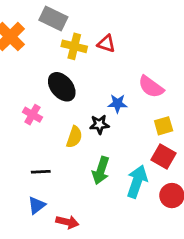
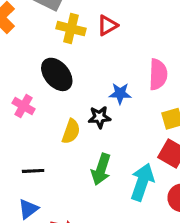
red triangle: (106, 44) -> (107, 25), turned -48
pink semicircle: (151, 87) -> (158, 74), turned -124

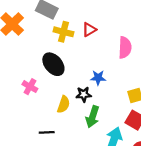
pink semicircle: (158, 74) -> (125, 47), moved
green arrow: (101, 169) -> (93, 117), moved
black line: (33, 171) -> (47, 132), moved

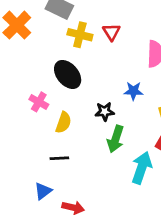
red triangle: (89, 30) -> (111, 32), turned -32
blue star: (98, 78) -> (133, 91), moved
yellow semicircle: (63, 104) -> (63, 122), moved

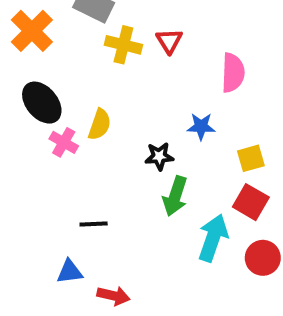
black ellipse: (68, 74) -> (42, 103), moved
yellow semicircle: (63, 122) -> (100, 124), moved
blue triangle: (43, 191) -> (70, 272), turned 30

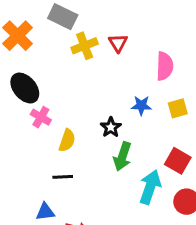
yellow cross: (123, 45) -> (85, 46), turned -35
yellow semicircle: (100, 124) -> (67, 140), moved
black star: (159, 156) -> (111, 127), turned -30
yellow square: (251, 158) -> (178, 108), moved

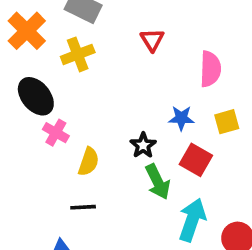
yellow cross: (85, 46) -> (78, 54), moved
green arrow: (122, 156) -> (158, 182), turned -44
red square: (178, 161) -> (196, 160), moved

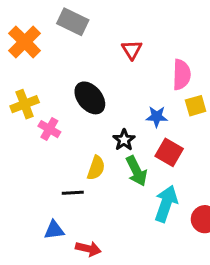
yellow cross: (78, 54) -> (25, 104), moved
black ellipse: (36, 96) -> (90, 98), moved
yellow square: (227, 122) -> (196, 106), moved
yellow semicircle: (89, 162) -> (96, 168), moved

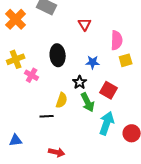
black ellipse: (90, 98) -> (58, 55), turned 35
blue star: (157, 117) -> (93, 62), moved
blue triangle: (54, 230) -> (16, 140), moved

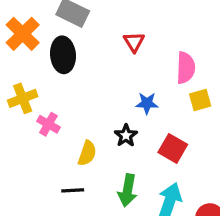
black ellipse: (58, 55) -> (63, 55), moved
yellow semicircle: (62, 100) -> (87, 153), moved
green arrow: (88, 102) -> (128, 190), moved, turned 36

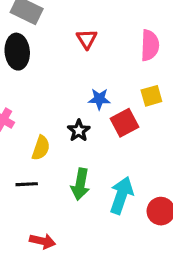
pink semicircle: (186, 68) -> (150, 45), moved
red square: (173, 148) -> (125, 123), moved, turned 32

